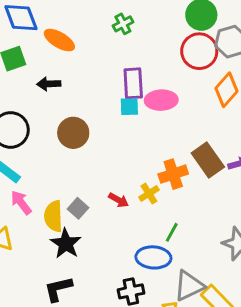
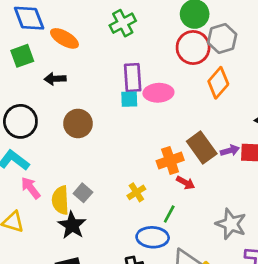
green cross: (123, 24) -> (123, 23), size x1.4
yellow cross: (149, 194) -> (136, 192), moved
red arrow: (119, 200) -> (186, 183), moved

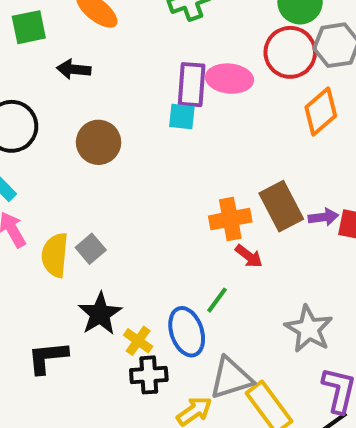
pink ellipse: (158, 93) -> (229, 79), moved
yellow cross: (136, 192) -> (138, 341), moved, turned -30
black star: (72, 225) -> (100, 314), moved
blue ellipse: (153, 237) -> (187, 332), turned 60

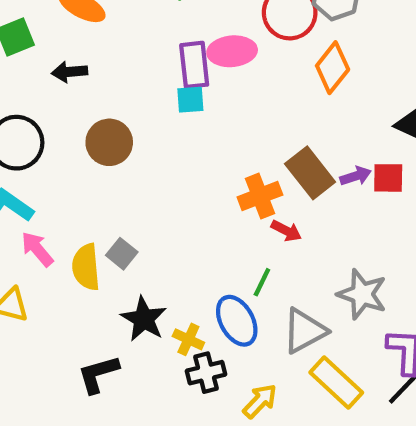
gray triangle: (231, 378) -> (304, 331), moved

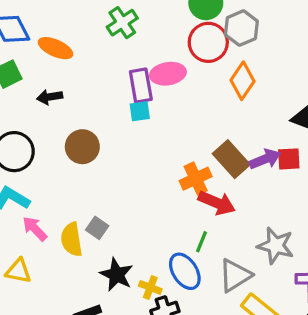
purple arrow: (356, 176) -> (265, 159), size x1.4
red arrow: (286, 231) -> (217, 203), size x1.6

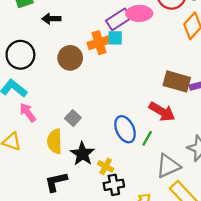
purple rectangle: (141, 86) -> (118, 19), turned 60
brown rectangle: (231, 159) -> (177, 81), turned -40
orange cross: (196, 179) -> (99, 43), moved
yellow semicircle: (71, 239) -> (55, 141), moved
blue ellipse: (185, 271) -> (125, 129), moved

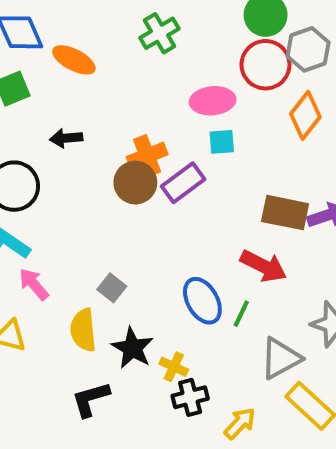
black arrow: (51, 19) -> (66, 138), moved
purple rectangle: (118, 19) -> (183, 183), moved
cyan square: (115, 38) -> (222, 142), moved
brown circle: (70, 58) -> (135, 183), moved

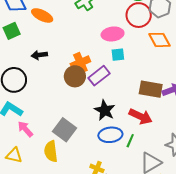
orange diamond: (305, 115) -> (159, 40), turned -65
gray square: (112, 288) -> (65, 130), size x1.6
blue ellipse: (202, 301) -> (110, 135), turned -65
black star: (132, 348) -> (105, 110), moved

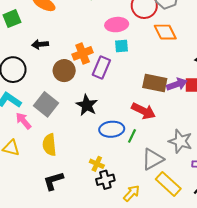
brown circle: (75, 76) -> (64, 71), moved
purple rectangle: (99, 76) -> (101, 68), turned -30
black star: (105, 110) -> (87, 105), moved
gray square: (65, 130) -> (46, 104), moved

